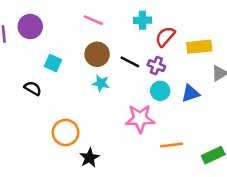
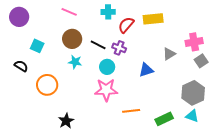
yellow rectangle: (199, 47) -> (153, 19), moved
cyan circle: (160, 91) -> (107, 67), moved
orange circle: (66, 132) -> (47, 85), moved

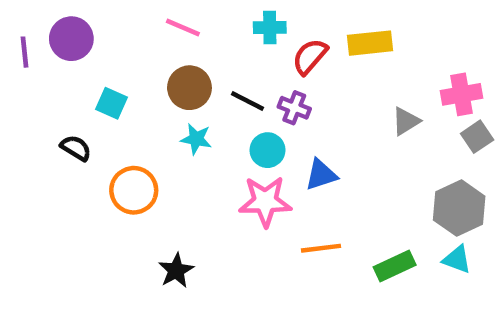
blue triangle: (146, 70) -> (321, 175), moved

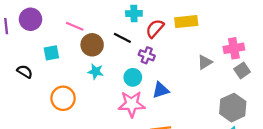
pink line: (183, 28) -> (75, 26), moved
black line: (247, 101) -> (122, 38), moved
cyan square: (111, 103) -> (51, 53), turned -35
black semicircle: (76, 148) -> (25, 72), moved

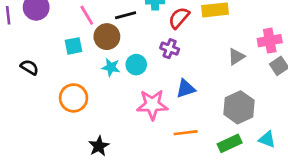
pink line: (75, 26) -> (87, 15), turned 36
black line: (122, 38) -> (126, 15), moved, turned -42
cyan square: (51, 53) -> (74, 46), moved
cyan circle: (133, 77) -> (136, 65), moved
gray hexagon: (233, 108) -> (239, 107), moved

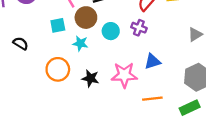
cyan circle: (136, 65) -> (111, 31), moved
cyan star: (111, 67) -> (80, 43), moved
black star: (99, 146) -> (90, 78), moved, turned -30

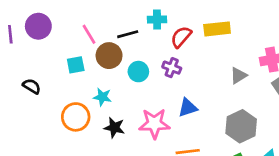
cyan star: (80, 43) -> (102, 97), moved

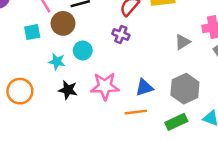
cyan circle: (138, 72) -> (83, 50), moved
blue triangle: (188, 108) -> (144, 87), moved
orange circle: (76, 117) -> (20, 91), moved

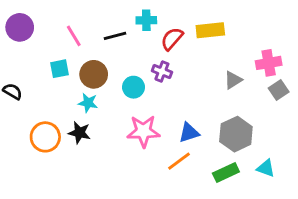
brown circle: (63, 23) -> (94, 74), moved
cyan circle: (83, 50) -> (133, 87), moved
black star: (68, 90) -> (79, 133), moved
orange line: (136, 112) -> (179, 161), turned -30

